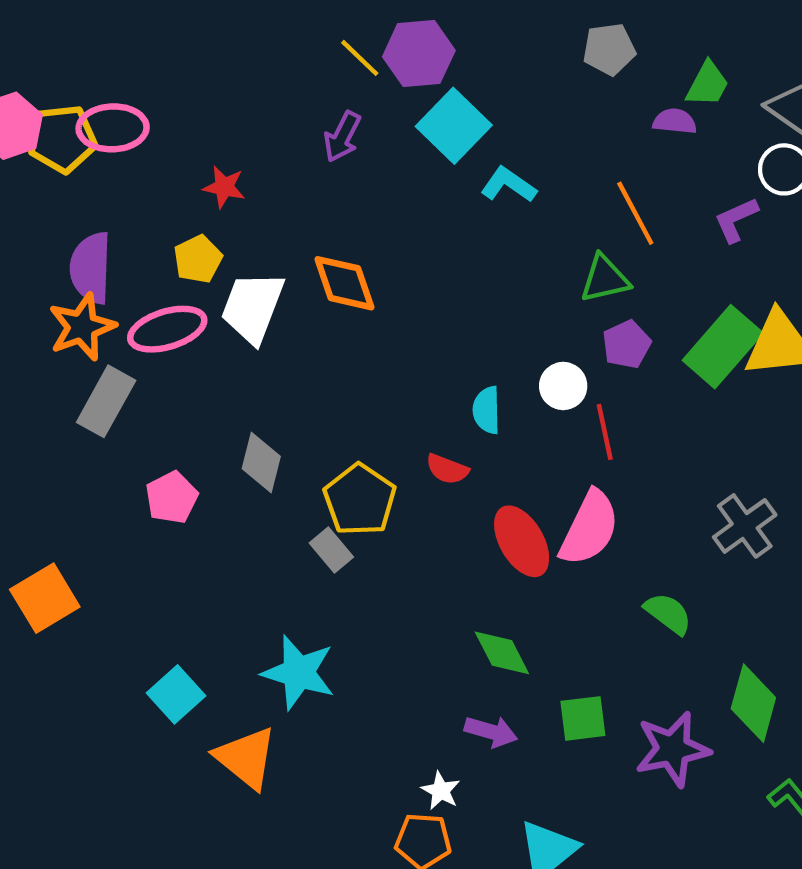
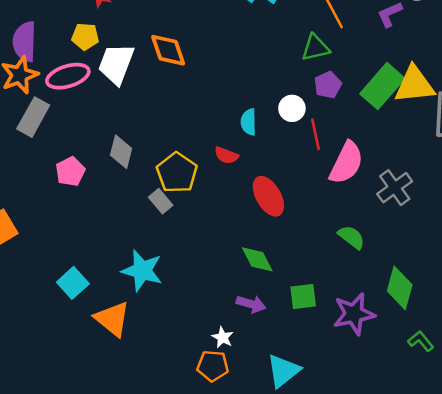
yellow pentagon: (198, 259) -> (85, 37), turned 30
pink semicircle: (589, 528) -> (346, 163), moved

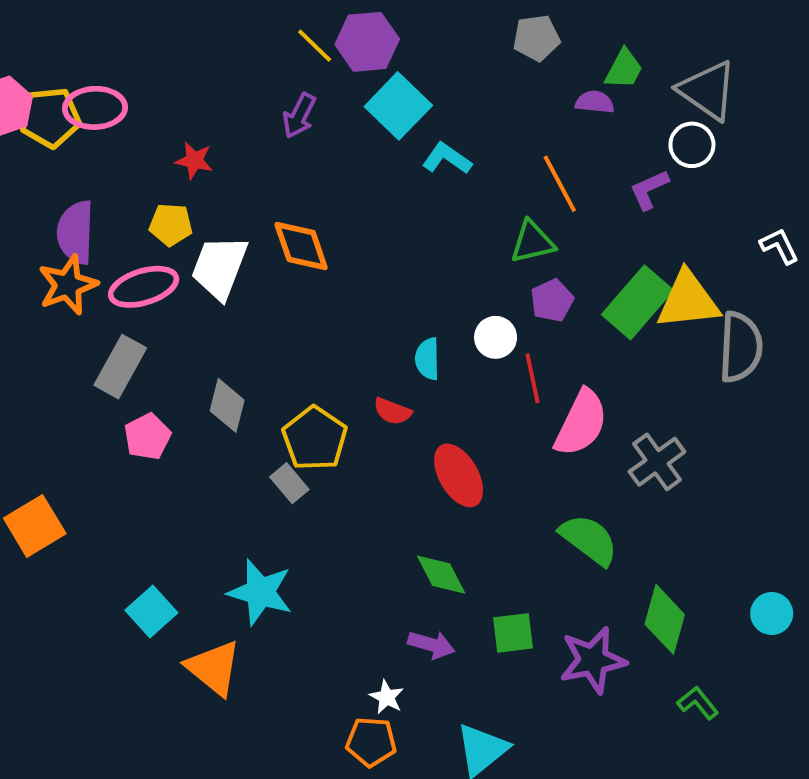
gray rectangle: (33, 117) -> (120, 367), moved
green semicircle: (351, 237) -> (589, 540), size x1.4

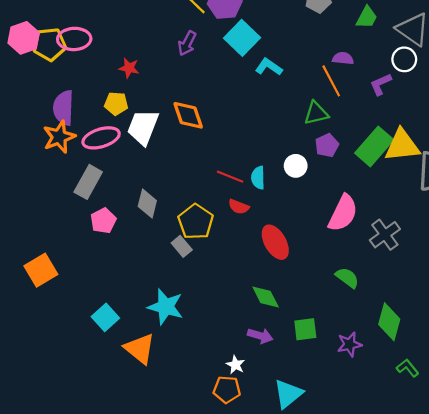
purple semicircle: (595, 102) -> (343, 58), moved
red line: (532, 378) -> (230, 177), moved, turned -56
green semicircle: (589, 540) -> (347, 278), size x0.7
purple star: (593, 660) -> (349, 344), size x0.7

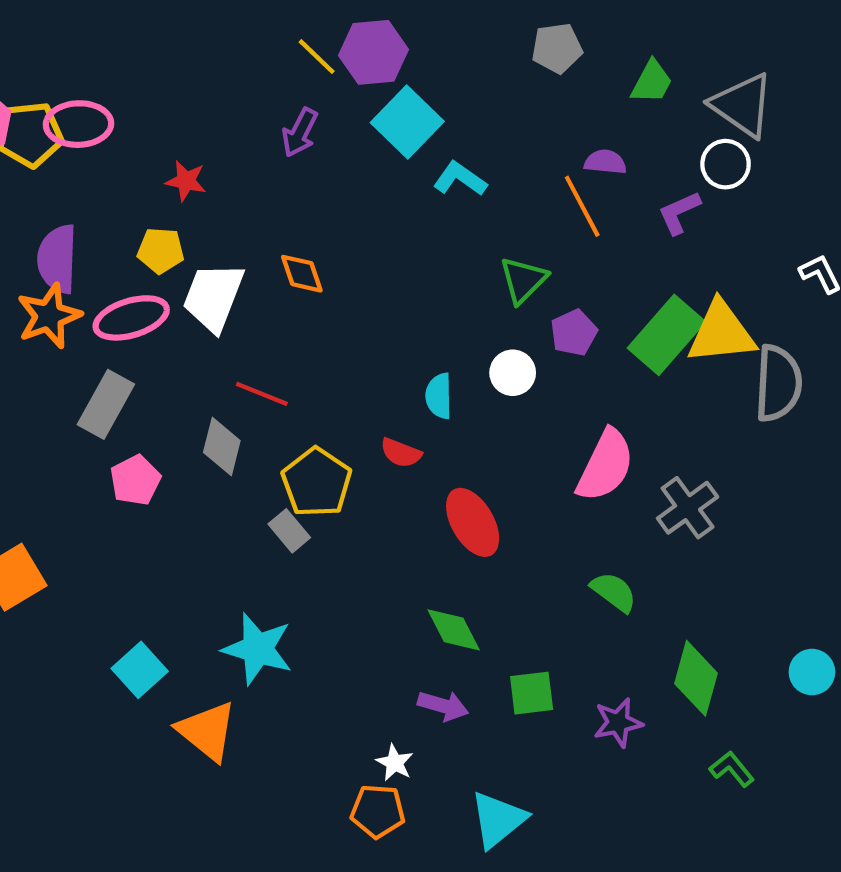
green triangle: (316, 113) -> (523, 280), moved, turned -32
orange diamond: (188, 115) -> (302, 274), size x0.7
red line: (230, 177) -> (262, 394), moved

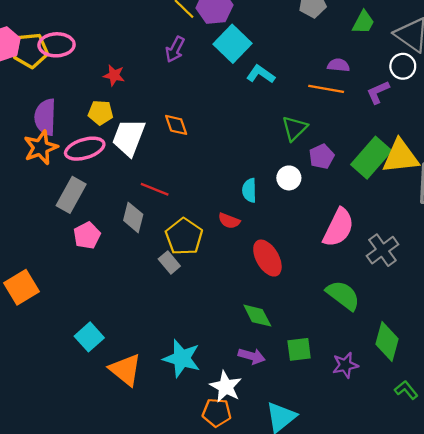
orange line: (582, 206) -> (326, 89), turned -52
green semicircle: (614, 592) -> (343, 295), size x1.4
cyan star: (258, 649) -> (182, 358), moved
white star: (395, 763) -> (226, 387), size x1.6

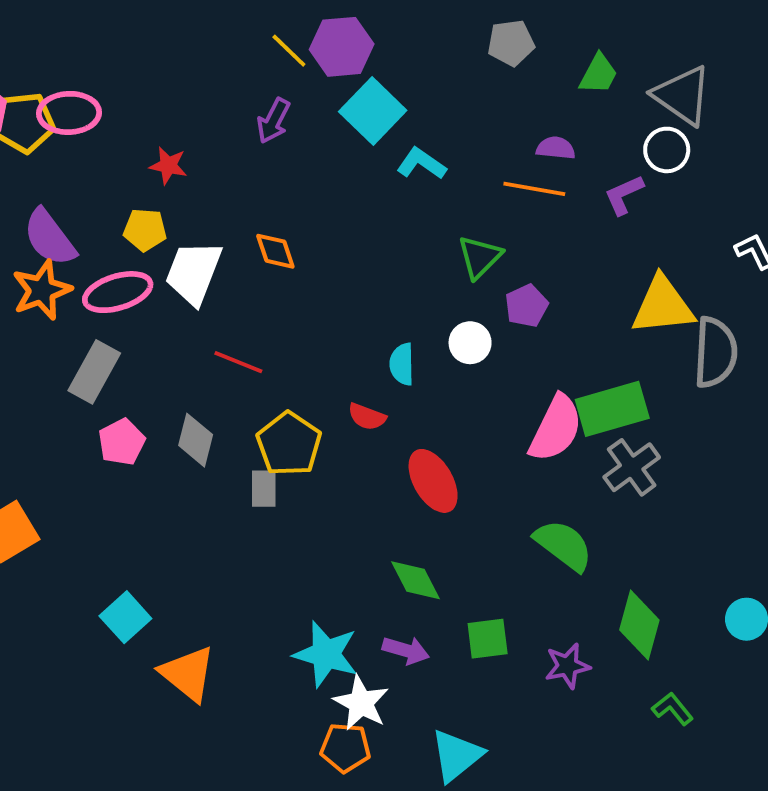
purple semicircle: (45, 117) -> (50, 238), turned -39
green rectangle: (371, 158) -> (612, 409), moved, turned 33
gray diamond: (133, 217) -> (196, 440), moved
gray rectangle: (169, 263) -> (264, 489), turned 40
cyan star: (182, 358) -> (326, 654), moved

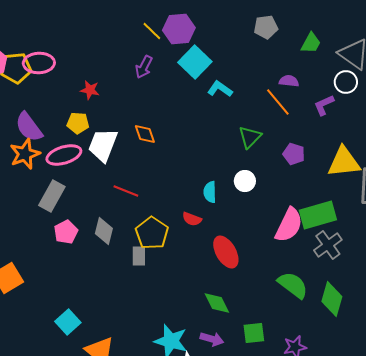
orange line: (534, 189) -> (278, 102), turned 40
purple pentagon: (527, 306) -> (294, 154), moved, turned -30
green diamond: (639, 625) -> (332, 299), moved

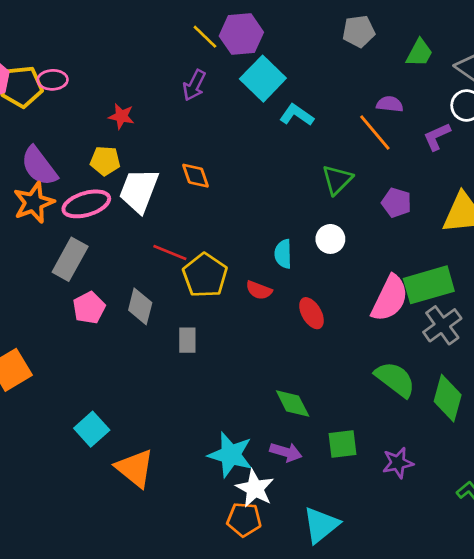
pink ellipse: (39, 63) -> (53, 80), size x0.7
yellow pentagon: (152, 233) -> (205, 275), moved
red ellipse: (226, 252) -> (311, 313), moved, size x0.7

